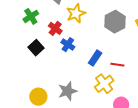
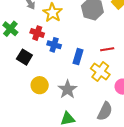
blue rectangle: (95, 58) -> (78, 57), moved
yellow circle: (38, 97) -> (40, 85), moved

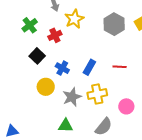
red cross: (37, 33) -> (55, 35), turned 32
blue cross: (54, 45) -> (62, 68), moved
yellow cross: (100, 72) -> (97, 94), moved, turned 30

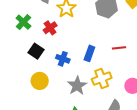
yellow circle: (46, 87) -> (40, 81), moved

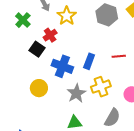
green cross: (23, 22) -> (23, 20), moved
black square: (36, 51) -> (37, 49), moved
blue cross: (63, 59) -> (62, 66), size x1.5

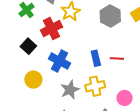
red cross: (50, 35) -> (51, 29), size x1.5
black square: (37, 49) -> (28, 46), moved
blue rectangle: (89, 61) -> (96, 58), moved, turned -42

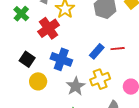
black square: (28, 46) -> (27, 59), moved
blue rectangle: (96, 58) -> (97, 51), turned 63

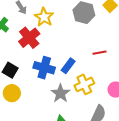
blue rectangle: (97, 51) -> (68, 66), moved
yellow circle: (38, 81) -> (12, 93), moved

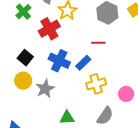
red line: (99, 53) -> (98, 43), moved
gray star: (60, 93) -> (45, 89), moved

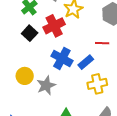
black square: (25, 58) -> (30, 33), moved

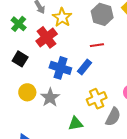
black square: (30, 33) -> (20, 59), moved
yellow cross: (97, 84) -> (97, 99), moved

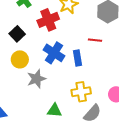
blue rectangle: (85, 67) -> (78, 58), turned -63
yellow circle: (27, 92) -> (20, 59), moved

